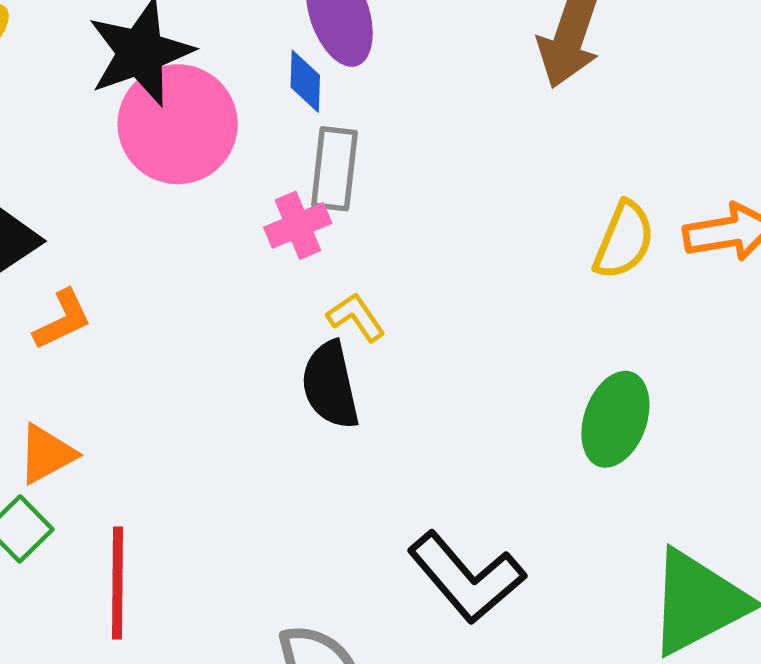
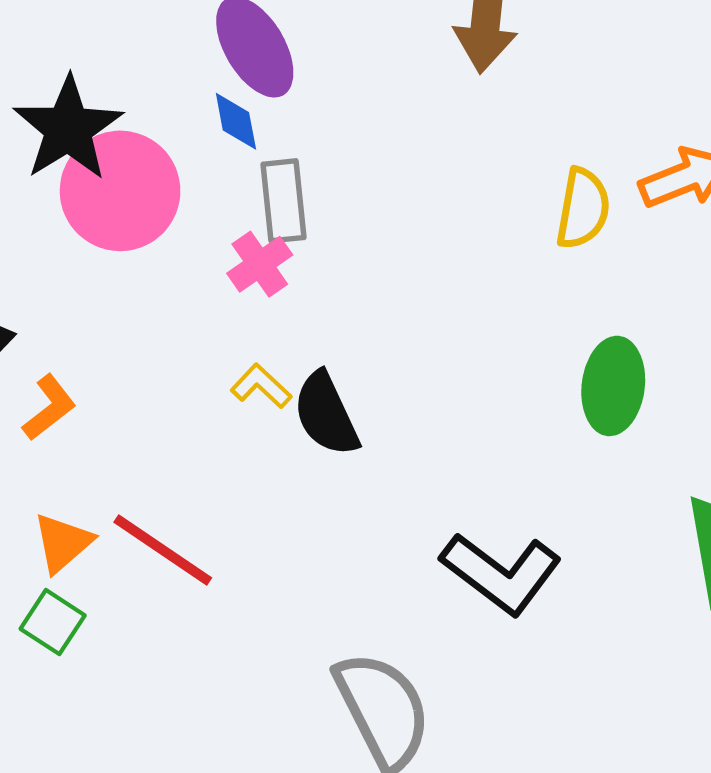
yellow L-shape: (356, 317) -> (261, 386), moved
red line: (117, 583) -> (163, 550), moved, turned -44

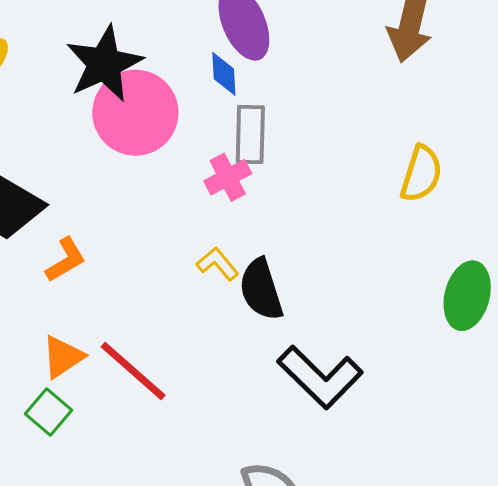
yellow semicircle: (583, 208) -> (421, 174), moved
black L-shape: (501, 573) -> (320, 377), moved

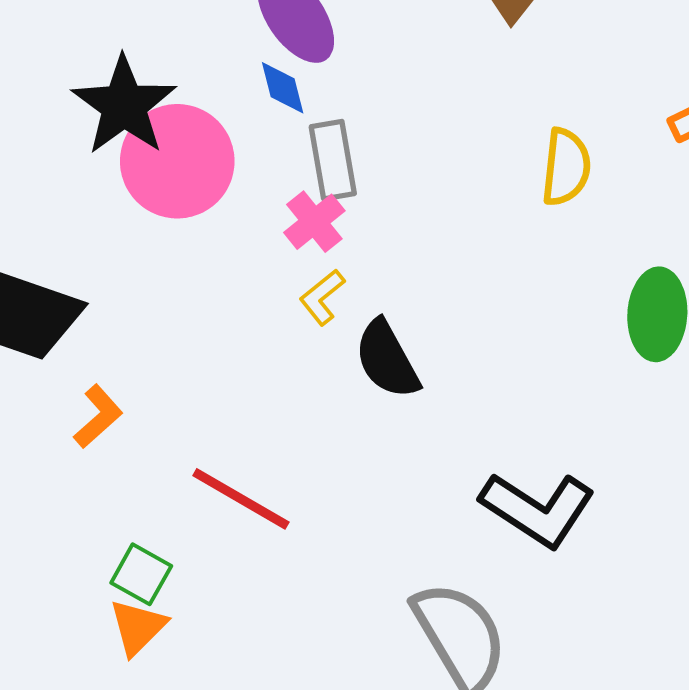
orange L-shape: (66, 260) -> (98, 416), moved
yellow L-shape: (218, 264) -> (322, 297), moved, turned -78
orange triangle: (63, 357) -> (138, 627), moved
black L-shape: (320, 377) -> (538, 509), moved

